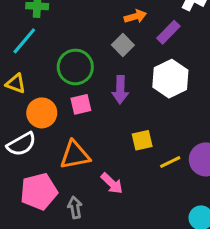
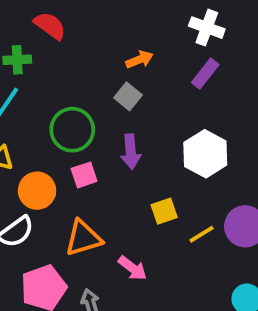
purple rectangle: (168, 32) -> (205, 73), moved
white hexagon: (170, 79) -> (205, 154), moved

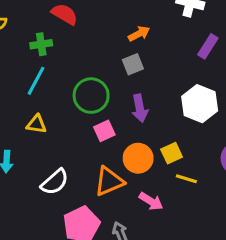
purple rectangle: (205, 73) -> (208, 46), moved
gray square: (128, 96) -> (133, 64), turned 35
orange circle: (37, 191) -> (138, 158), moved
yellow line: (202, 234) -> (186, 179), moved, turned 55

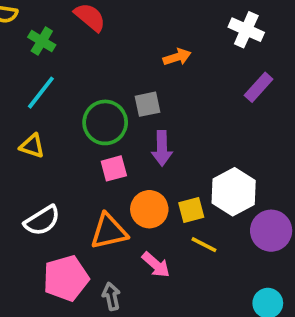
green cross: (41, 44) -> (42, 41), moved, turned 30
gray square: (133, 64) -> (147, 104), moved
white hexagon: (200, 104) -> (234, 192), moved

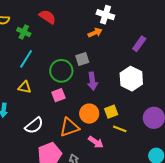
white cross: (246, 30) -> (105, 15), moved
pink square: (114, 168) -> (58, 95), moved
white hexagon: (234, 192) -> (131, 79), moved

